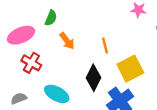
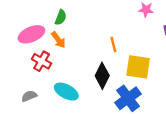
orange arrow: (67, 41) -> (58, 40), moved
yellow square: (130, 69) -> (138, 67), turned 35

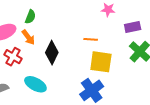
orange line: (113, 44) -> (91, 39), moved, turned -72
black diamond: (102, 76) -> (52, 53), moved

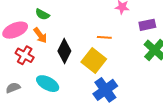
green semicircle: (30, 17) -> (42, 14), turned 96
yellow square: (101, 62) -> (94, 60), moved, turned 30

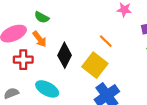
orange line: (104, 37) -> (106, 41), turned 40
red cross: (25, 55) -> (23, 60), turned -30

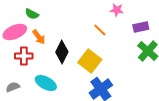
green semicircle: (42, 17) -> (32, 14), moved
orange line: (106, 41) -> (100, 30), moved

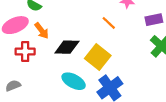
black diamond: (62, 52) -> (67, 47), turned 65
cyan ellipse: (46, 83) -> (74, 81), moved

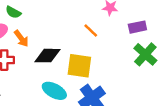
yellow square: (98, 57) -> (79, 66), turned -30

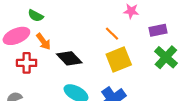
black diamond: (47, 56) -> (69, 58), turned 45
yellow square: (79, 66) -> (119, 59), moved, turned -30

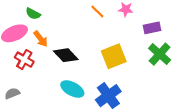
orange line: (112, 34) -> (97, 12), moved
red cross: (27, 63) -> (24, 60), turned 30

